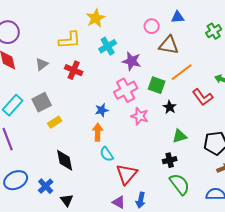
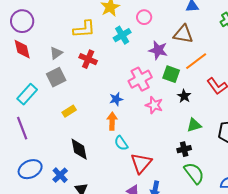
pink circle: (152, 26) -> (144, 17), moved
purple star: (132, 61) -> (158, 50), moved
gray square: (42, 102) -> (56, 77), moved

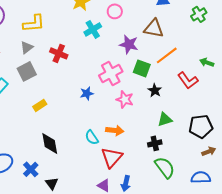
yellow L-shape: (84, 29) -> (34, 23), moved
orange arrow: (112, 121) -> (115, 130), moved, turned 96

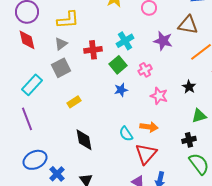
cyan cross: (93, 29) -> (125, 41), moved
red cross: (59, 53) -> (93, 50), turned -30
green square: (142, 68) -> (118, 65), moved, turned 30
pink cross: (111, 73) -> (145, 70), size x0.6
blue cross: (31, 169) -> (57, 174), moved

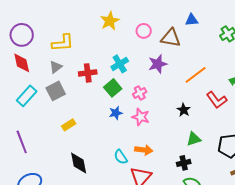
brown triangle: (188, 25) -> (171, 38), moved
purple star: (163, 41) -> (158, 64), turned -30
cyan rectangle: (32, 85) -> (27, 96), moved
pink star: (159, 96) -> (141, 117), moved

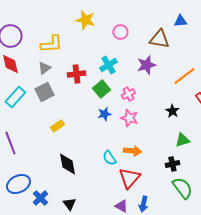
yellow star: (110, 21) -> (85, 20), moved, turned -30
pink circle: (144, 31) -> (120, 32), moved

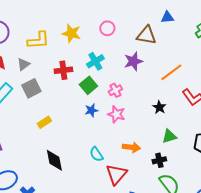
yellow star: (85, 20) -> (71, 33), moved
gray triangle: (44, 68) -> (23, 64), moved
orange arrow: (132, 151) -> (131, 147), moved

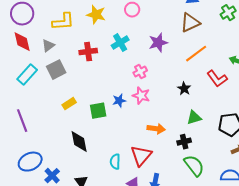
brown triangle: (146, 35) -> (190, 23), moved, turned -35
green square: (88, 85) -> (98, 111), moved, turned 30
blue star: (91, 110) -> (119, 101), moved
cyan semicircle: (96, 154) -> (115, 162), moved, turned 35

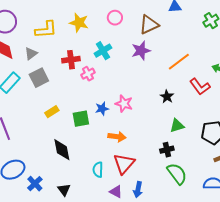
brown triangle: (190, 23) -> (149, 25), moved
pink cross: (140, 72) -> (88, 74), moved
orange arrow: (156, 129) -> (117, 137), moved

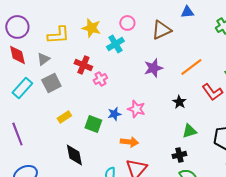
cyan cross: (103, 51) -> (115, 44), moved
purple star: (141, 51) -> (153, 68), moved
red cross: (71, 60) -> (83, 65), turned 30
green square: (81, 119) -> (93, 124), turned 30

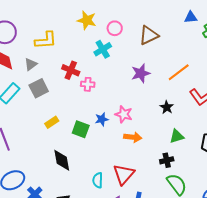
blue triangle: (187, 12) -> (191, 17), moved
yellow star: (91, 28) -> (87, 20), moved
pink cross: (100, 79) -> (88, 84), turned 32
orange arrow: (129, 142) -> (133, 137), moved

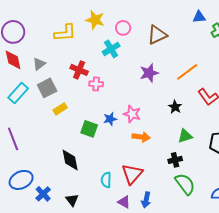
yellow L-shape: (46, 40) -> (65, 33), moved
yellow rectangle: (52, 122) -> (60, 109), moved

